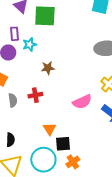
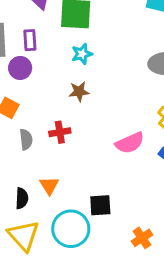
cyan star: (30, 44) -> (82, 54), moved
orange triangle: (50, 129) -> (49, 186), moved
orange cross: (73, 162) -> (142, 238), moved

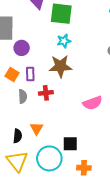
purple rectangle: (30, 40) -> (30, 74), moved
brown star: (79, 92) -> (60, 66), size x1.6
orange cross: (142, 238) -> (84, 168), moved, turned 32

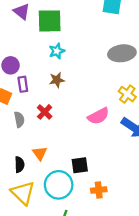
brown star: (60, 66) -> (57, 80), size x0.6
purple rectangle: (30, 74) -> (23, 84), moved
red cross: (46, 93) -> (45, 112), turned -32

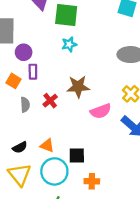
brown star: (57, 80) -> (78, 87), moved, size x1.5
orange triangle: (40, 153) -> (47, 145), moved, turned -40
black semicircle: (19, 165) -> (20, 147), turned 56

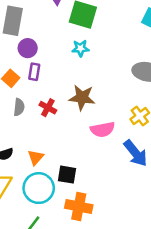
red cross: (50, 101) -> (48, 108), turned -32
orange triangle: (47, 145) -> (36, 157), turned 40
orange cross: (92, 181) -> (79, 206), size x1.5

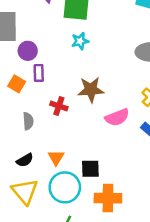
gray semicircle: (19, 107) -> (28, 121), moved

